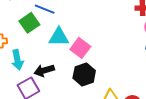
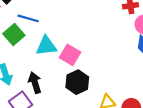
black arrow: (44, 70) -> (35, 83), turned 96

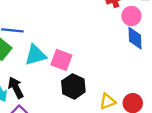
black arrow: (35, 83) -> (16, 88), moved

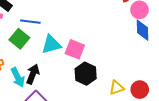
black arrow: (16, 88) -> (33, 74), turned 48

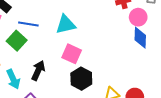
cyan triangle: (51, 44) -> (66, 24), moved
black arrow: (33, 74) -> (38, 71), moved

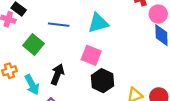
blue line: (28, 24) -> (59, 25), moved
cyan triangle: (66, 24) -> (98, 23), moved

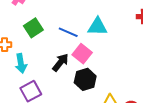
blue line: (59, 25) -> (68, 32), moved
black arrow: (57, 74) -> (61, 62), moved

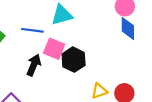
black hexagon: (85, 79) -> (74, 60), moved

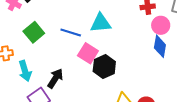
black arrow: (34, 65) -> (55, 78), moved

